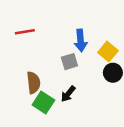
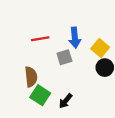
red line: (25, 32) -> (40, 39), moved
black arrow: (68, 94) -> (66, 101), moved

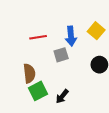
yellow square: (100, 48) -> (96, 31), moved
green square: (40, 95) -> (38, 91), turned 30

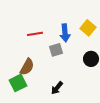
brown semicircle: (29, 73) -> (27, 67), turned 36
green square: (38, 91) -> (18, 83), moved

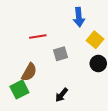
yellow square: (88, 28) -> (95, 40), moved
blue arrow: (65, 33) -> (79, 17), moved

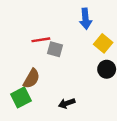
gray square: (60, 54) -> (55, 49), moved, turned 32
black arrow: (62, 95) -> (67, 103), turned 32

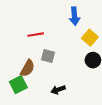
gray square: (55, 49) -> (48, 56), moved

